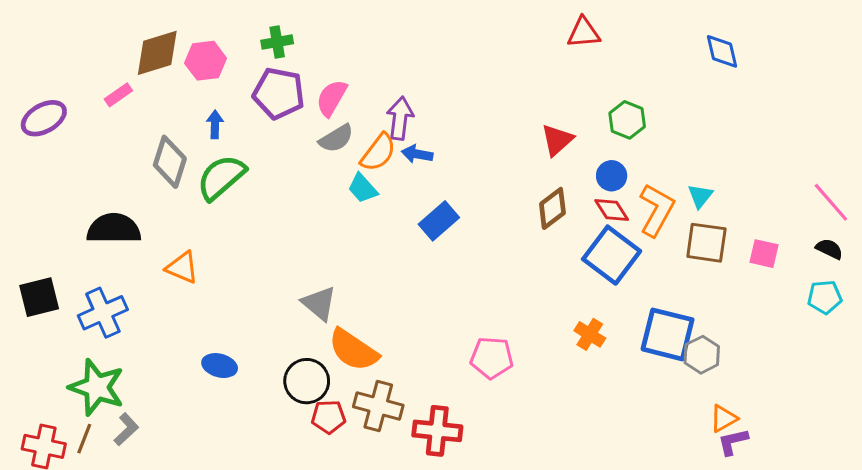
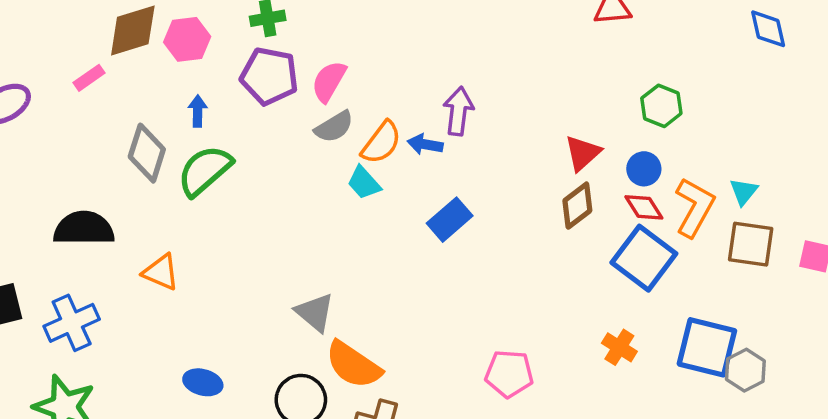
purple arrow: (400, 118) -> (458, 111), moved
red triangle: (557, 140) -> (583, 153), moved

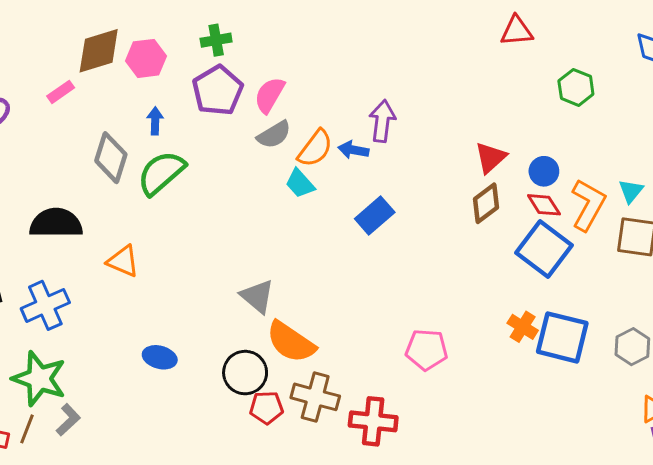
purple pentagon: (269, 76) -> (218, 90), turned 30
green hexagon: (661, 106) -> (576, 87), moved
blue square: (707, 347) -> (562, 337), moved

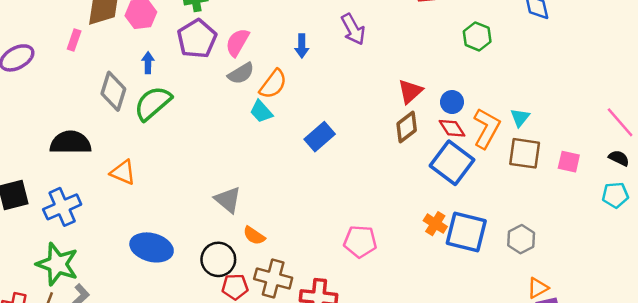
pink rectangle: (61, 92) -> (74, 40), turned -36
purple arrow: (382, 121) -> (353, 29), moved, turned 144
blue arrow: (353, 150) -> (302, 46), moved, turned -100
orange semicircle: (291, 342) -> (254, 236), size x0.6
blue ellipse: (160, 357) -> (152, 247), size x1.6

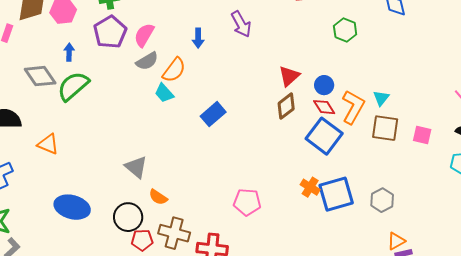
gray diamond: (113, 91) -> (40, 76), turned -52
blue square: (466, 232) -> (336, 194), turned -30

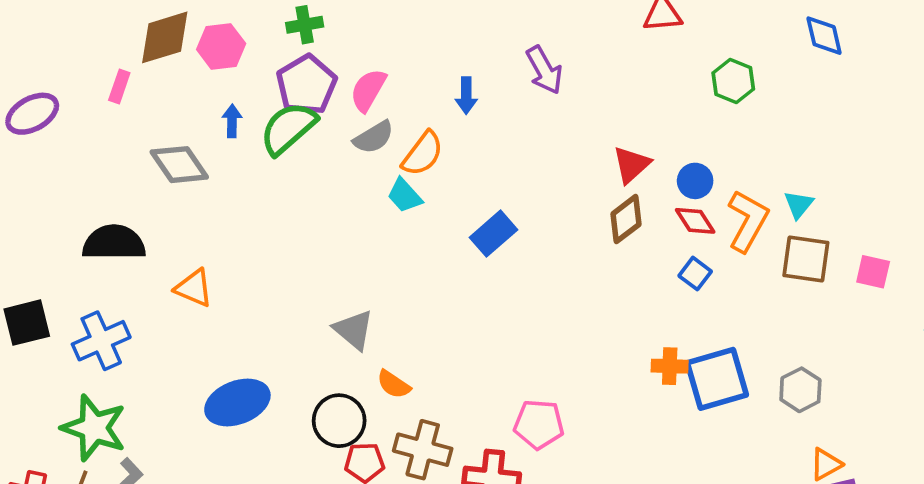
green semicircle: (73, 86) -> (288, 128), moved
blue square: (324, 136) -> (695, 274), size x0.5
orange cross: (310, 187) -> (670, 366), turned -30
pink pentagon: (247, 202) -> (539, 424), moved
blue ellipse: (72, 207) -> (237, 402), turned -36

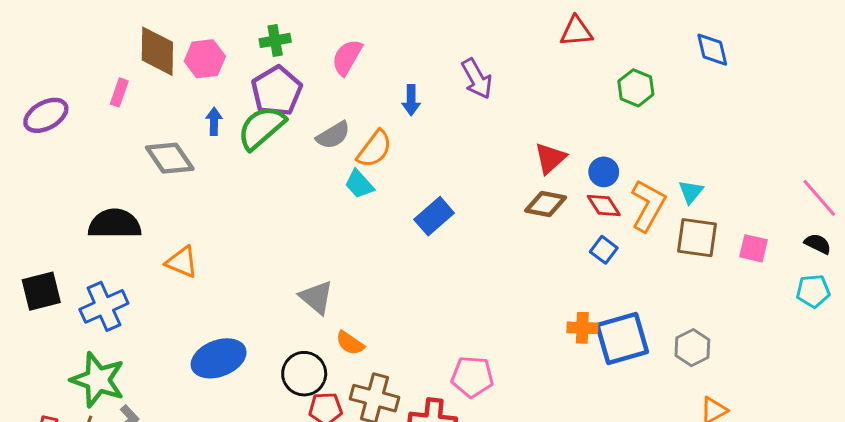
brown diamond: (165, 37) -> (157, 51), turned -72
pink semicircle: (368, 90) -> (347, 57), moved
brown diamond: (626, 219) -> (546, 204), turned 48

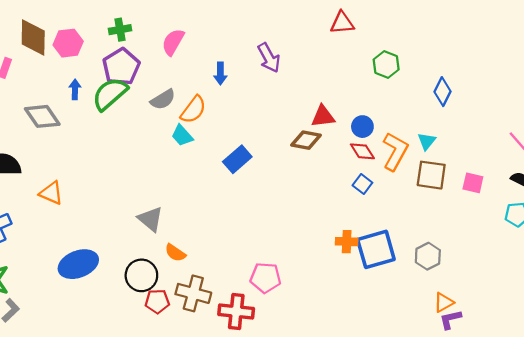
blue diamond: (712, 50) -> (443, 92), moved, turned 40
red triangle: (550, 158) -> (323, 116), turned 35
brown diamond: (546, 204) -> (306, 140), moved

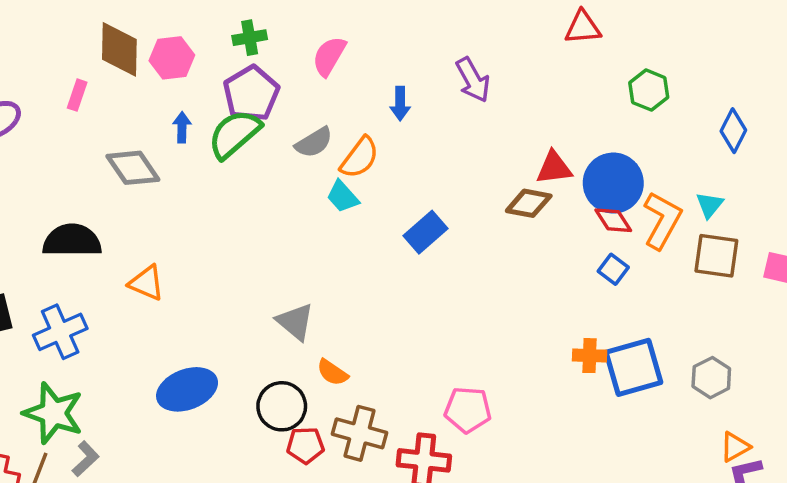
blue circle: (362, 127) -> (613, 183), size x1.8

